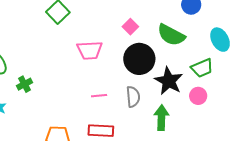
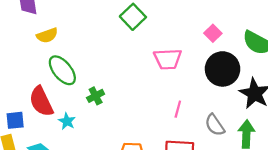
pink line: (99, 96) -> (178, 109), turned -70
gray semicircle: (133, 97) -> (215, 125), moved, turned 150

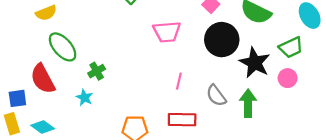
cyan star: (67, 121) -> (84, 97), moved

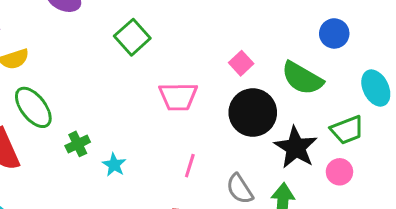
cyan star: (84, 97) -> (114, 165), moved

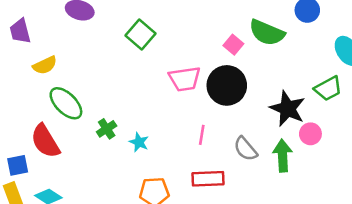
green semicircle: (302, 78) -> (267, 33), moved
black circle: (253, 113) -> (227, 85), moved
pink circle: (339, 172) -> (310, 134), moved

